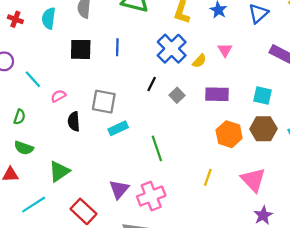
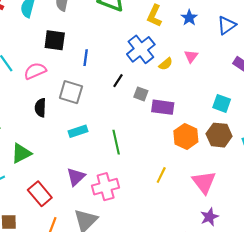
blue line: (117, 47) -> (86, 58), moved
purple rectangle: (217, 94) -> (163, 107), moved
gray square: (177, 95) -> (141, 94), turned -32
pink semicircle: (58, 96) -> (35, 71), moved, size x1.5
cyan rectangle: (118, 128) -> (78, 131), moved

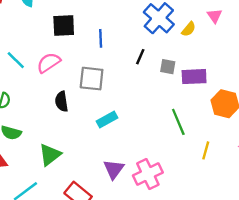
green line: (116, 142) -> (178, 122), moved

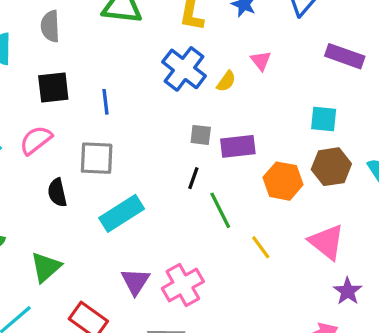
black line: (140, 57) -> (193, 178), moved
cyan rectangle: (107, 120) -> (122, 213), size x1.5
yellow line: (206, 150) -> (261, 247), turned -48

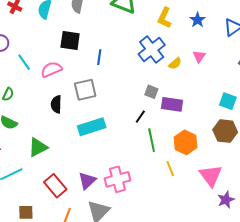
gray square: (97, 158) -> (85, 90), turned -30
orange hexagon: (283, 181) -> (186, 142), moved
purple triangle: (135, 281) -> (87, 181), moved
purple star: (348, 291) -> (226, 200), moved

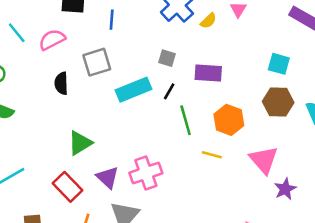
gray square: (151, 92) -> (167, 58), moved
cyan rectangle: (92, 127) -> (134, 90), moved
green triangle: (38, 147) -> (80, 143), moved
yellow line: (170, 169) -> (212, 155), turned -49
purple triangle: (87, 181) -> (107, 177), turned -30

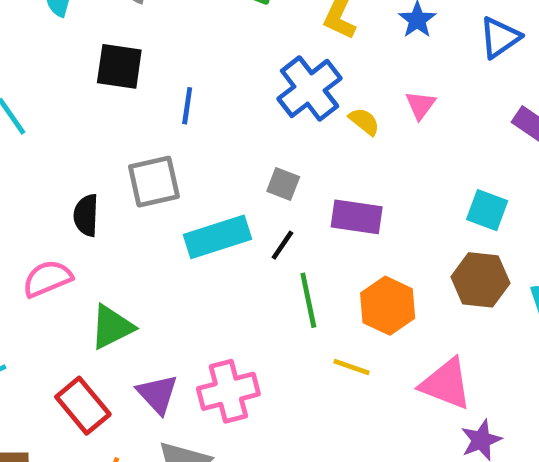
yellow semicircle: (208, 21) -> (364, 121), turned -102
pink semicircle: (52, 40) -> (47, 279), moved
pink triangle: (264, 160) -> (446, 384), turned -32

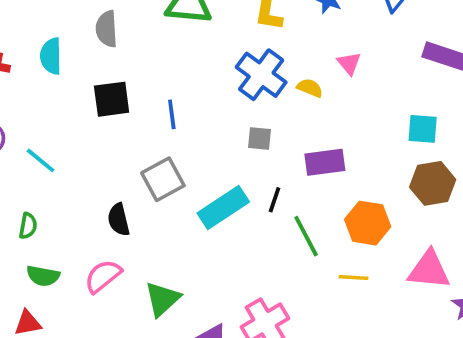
gray square: (283, 184) -> (260, 138), moved

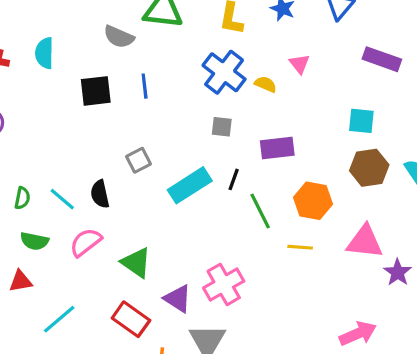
gray semicircle: (107, 29) -> (119, 37), moved, turned -64
blue line: (172, 114) -> (145, 86), moved
cyan line: (41, 160) -> (62, 199), moved
gray square: (163, 179) -> (138, 160), size x0.7
green triangle: (162, 299) -> (136, 263), turned -44

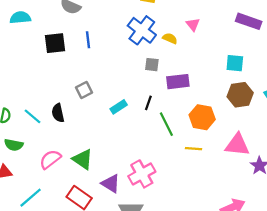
cyan semicircle: (44, 53) -> (20, 18), turned 84
gray square: (222, 127) -> (152, 65), moved
cyan rectangle: (190, 185) -> (119, 107), size x0.6
pink semicircle: (86, 242) -> (50, 159), moved

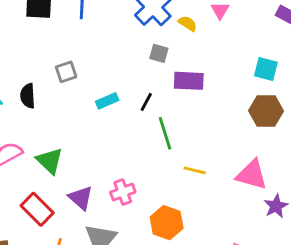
orange hexagon: (202, 117) -> (167, 223), moved
pink cross: (142, 174) -> (123, 192), size x0.7

